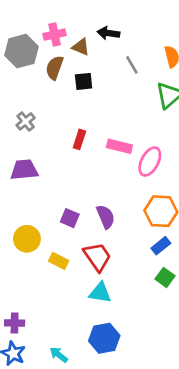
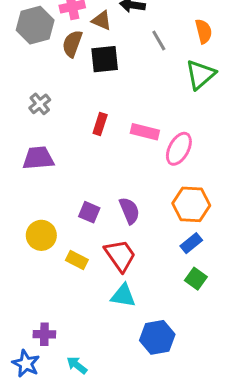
black square: (84, 81) -> (105, 59), size x1.4
purple cross: (15, 323) -> (44, 334), moved
blue hexagon: (104, 338) -> (157, 337), moved

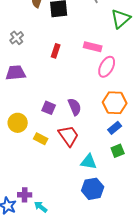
pink rectangle: (145, 132) -> (93, 47), moved
green square: (196, 279) -> (118, 151), turned 32
cyan triangle: (123, 296) -> (89, 162), moved
purple cross: (44, 334) -> (25, 195), moved

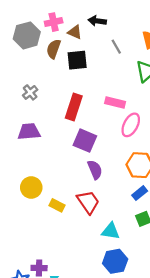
red rectangle: (56, 51) -> (74, 107), size x1.6
purple square: (49, 108) -> (85, 141), moved, size x1.5

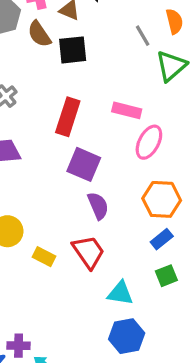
gray line: (116, 47) -> (143, 36), moved
brown semicircle: (54, 49) -> (39, 34), turned -54

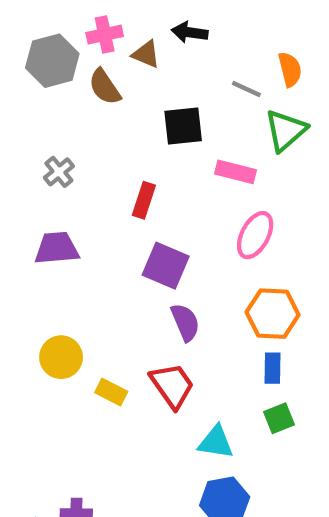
gray line: (143, 36) -> (246, 89), turned -35
black square: (73, 50) -> (183, 126), moved
pink rectangle: (127, 110) -> (235, 172), moved
red rectangle: (68, 117) -> (144, 200), size x0.7
blue rectangle: (162, 239) -> (273, 368), turned -50

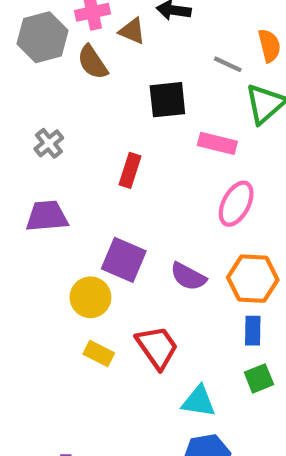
purple square: (166, 266) -> (124, 260), moved
purple semicircle: (185, 322) -> (188, 276), moved, turned 141
yellow circle: (61, 357) -> (90, 297), moved

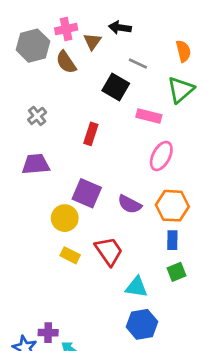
brown triangle: (132, 31) -> (92, 41), turned 42
gray line: (228, 64) -> (138, 64), moved
black square: (167, 100) -> (116, 87), turned 36

